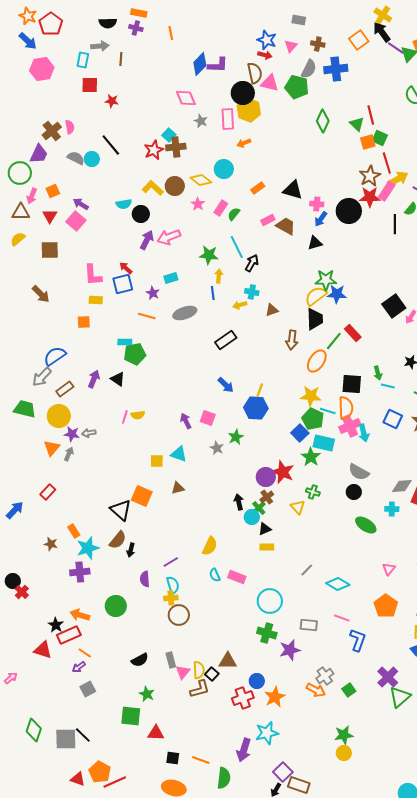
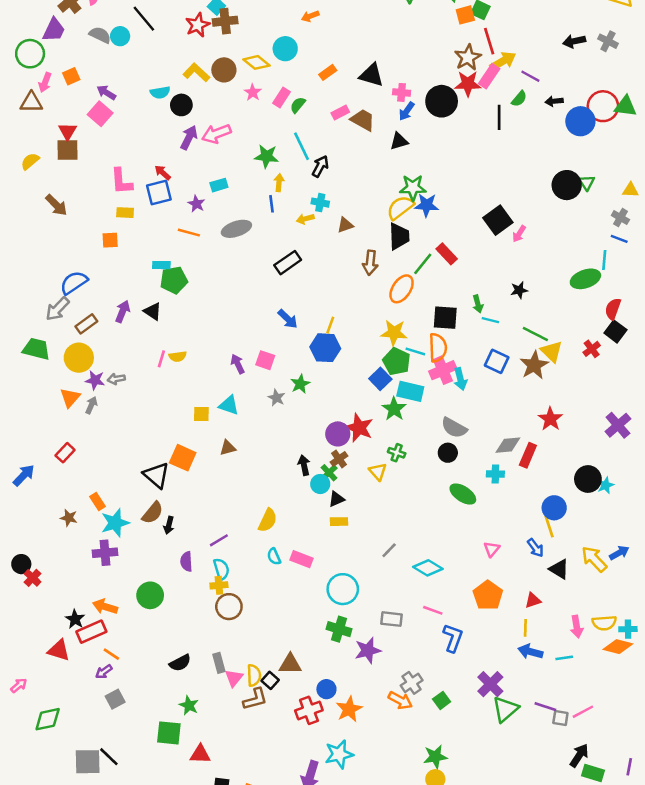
red triangle: (50, 216) -> (68, 131), moved
yellow semicircle: (18, 239) -> (30, 161), moved
green diamond: (34, 730) -> (48, 719), moved, turned 60

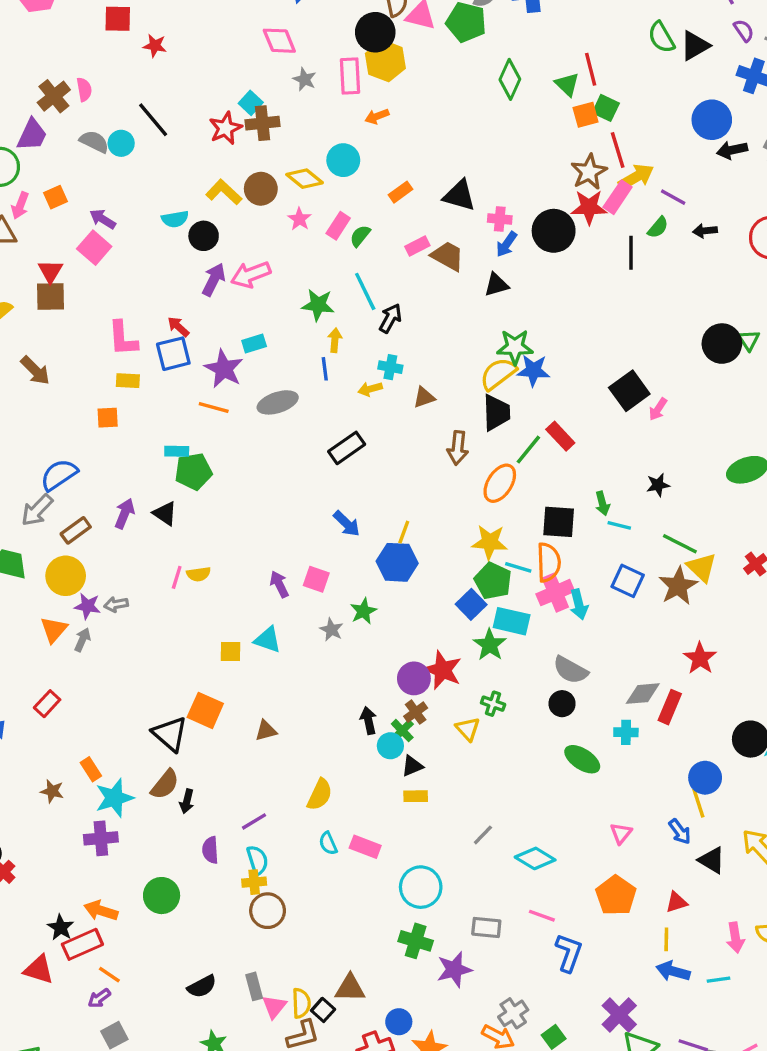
blue circle: (580, 121) -> (712, 120), moved
purple star: (196, 204) -> (224, 369), size x1.6
brown triangle: (228, 448) -> (266, 731), moved

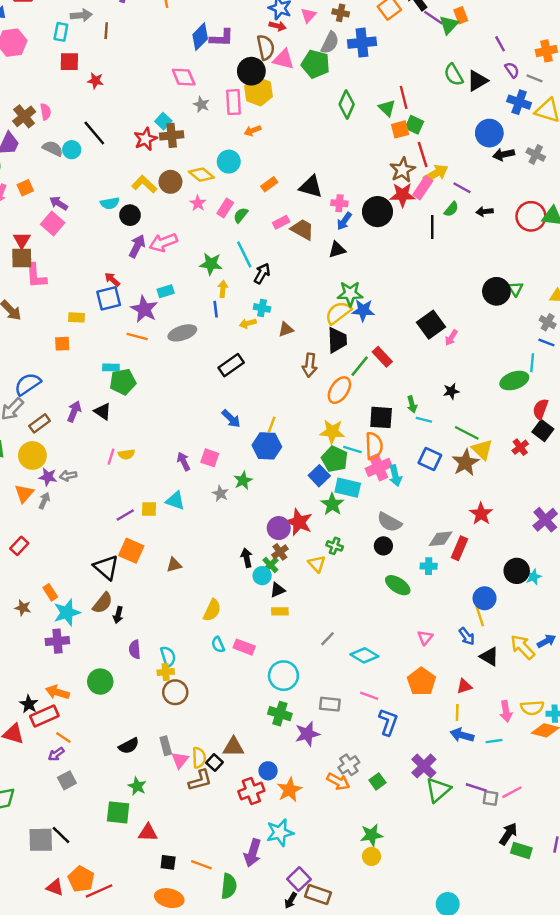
pink L-shape: (123, 339) -> (36, 276), moved
purple line: (254, 821) -> (125, 515), moved

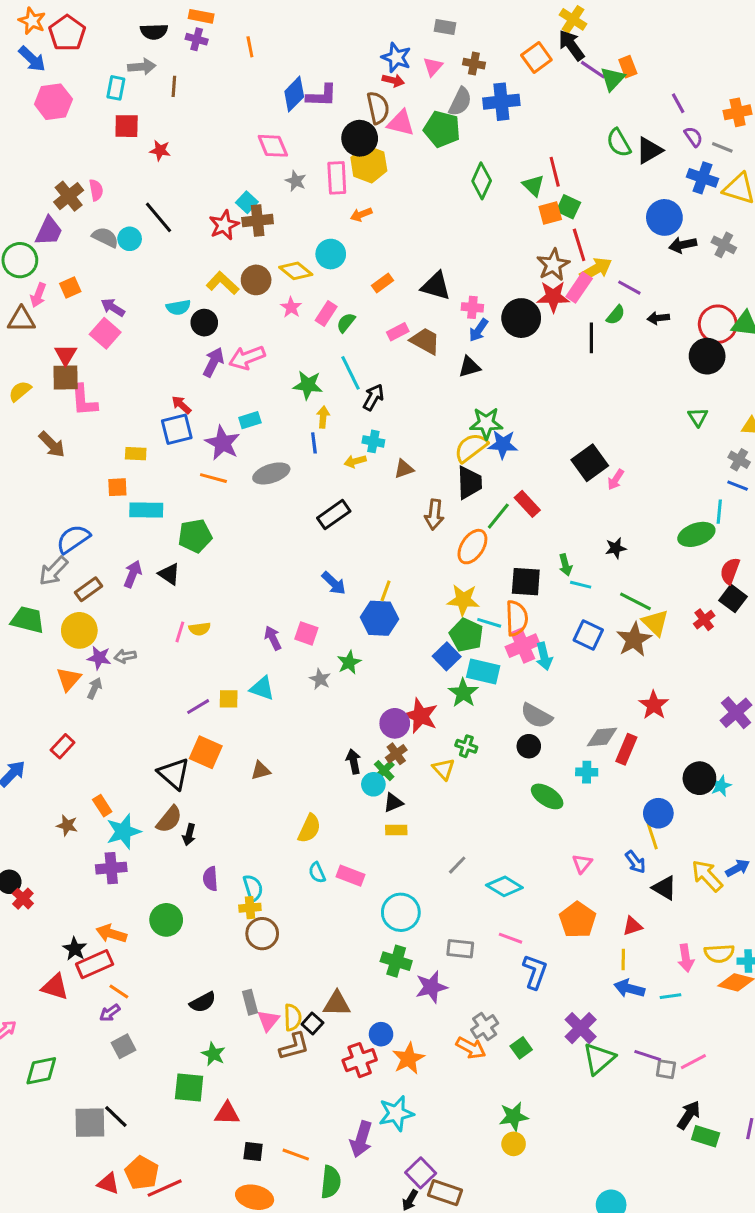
black circle: (496, 291) -> (707, 356), moved
cyan rectangle: (111, 367) -> (146, 510), moved, size x1.5

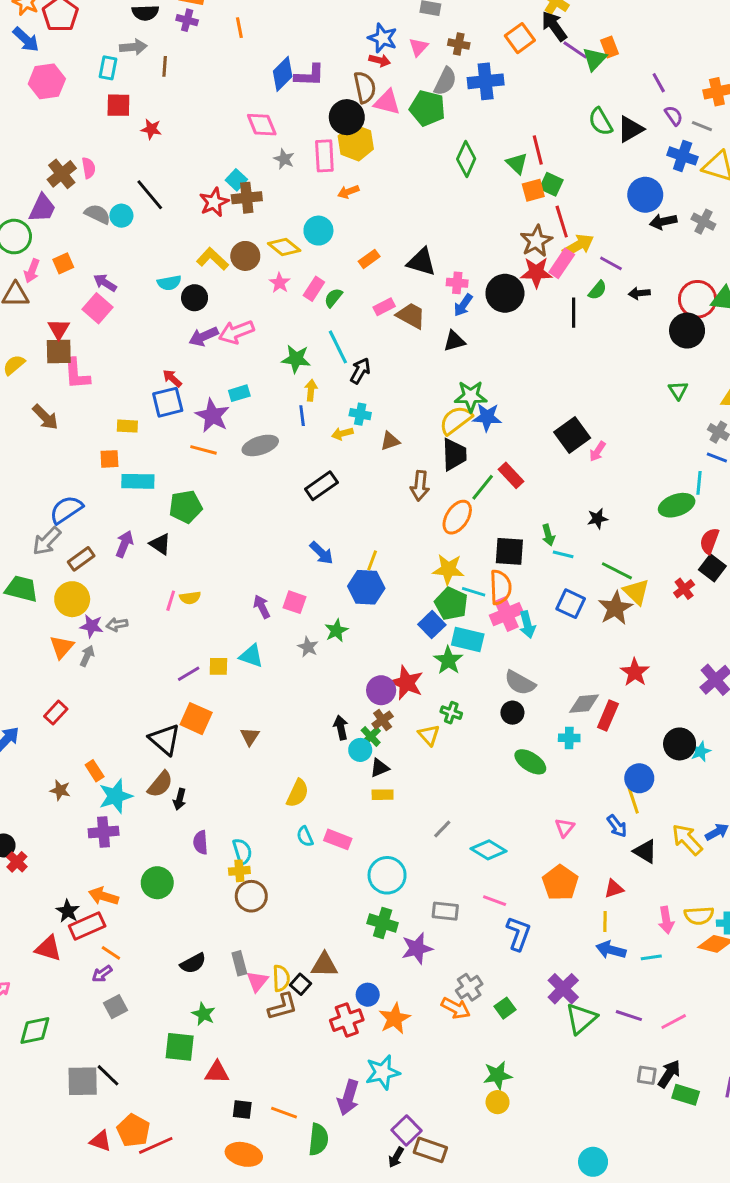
purple arrow: (213, 362) -> (204, 337), turned -140
brown triangle: (261, 771) -> (250, 736), turned -42
gray square: (666, 1069) -> (647, 1075), moved

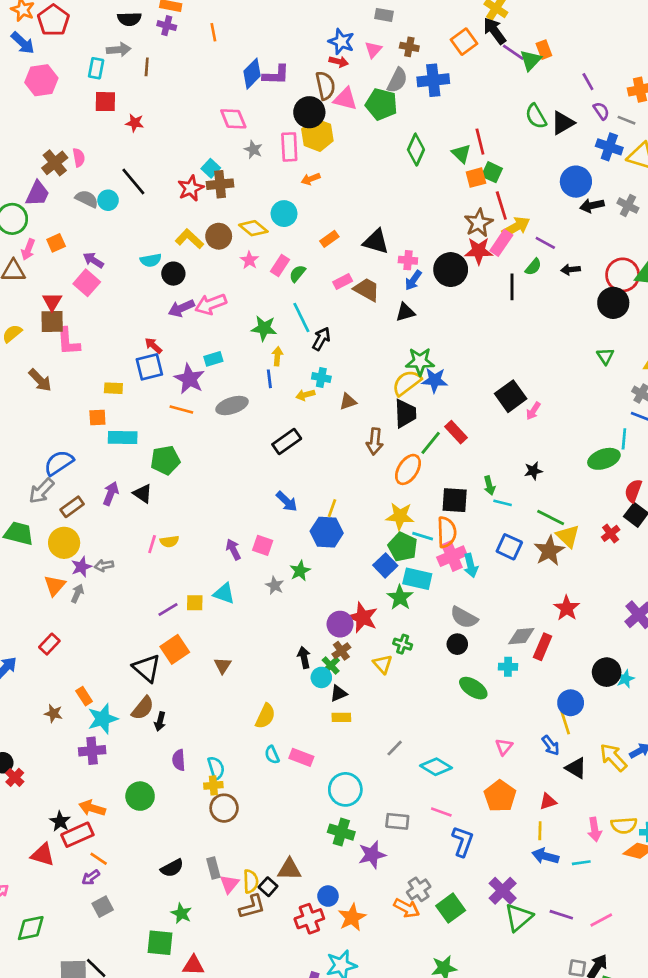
purple star: (92, 626) -> (81, 567), turned -30
orange square: (196, 719) -> (175, 649), turned 32
green square: (505, 1008) -> (451, 908), size x1.5

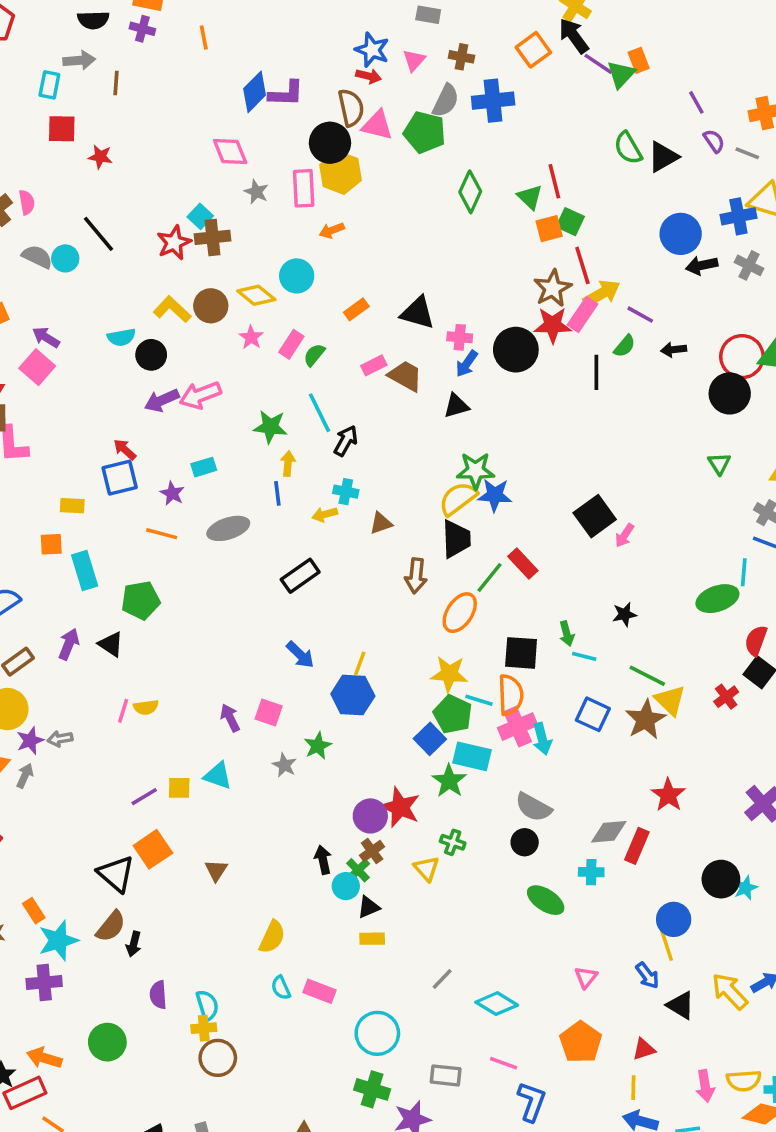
blue cross: (609, 147) -> (738, 216), moved, turned -30
purple star: (189, 379) -> (172, 493), size x0.6
cyan rectangle: (123, 437) -> (85, 571), turned 72

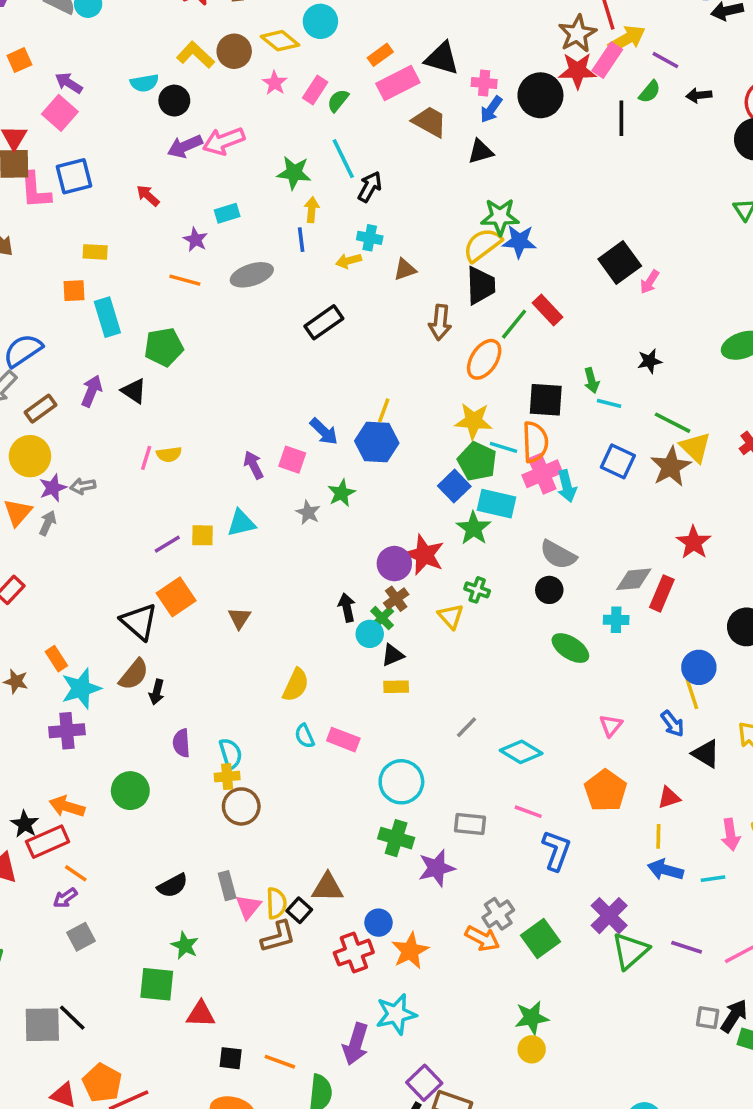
pink rectangle: (374, 365) -> (398, 83), moved, size x1.6
blue square: (120, 478) -> (74, 176), moved
blue arrow: (300, 655) -> (324, 431), moved
cyan triangle: (218, 776) -> (241, 523), turned -32

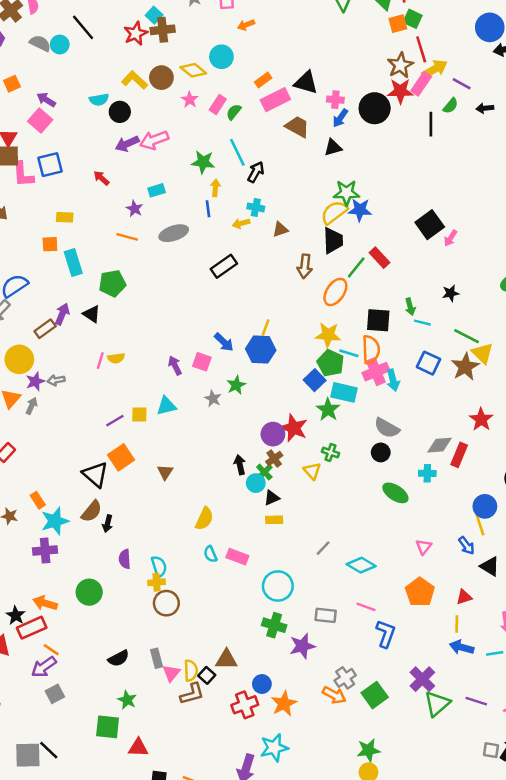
brown rectangle: (41, 409) -> (45, 329), moved
purple arrow: (65, 898) -> (44, 667), size x1.5

